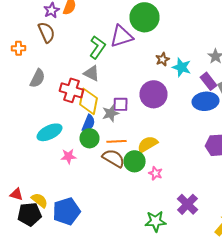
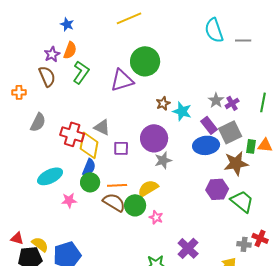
green L-shape: (98, 47) -> (81, 72), moved
gray triangle: (92, 73) -> (102, 127), moved
gray star: (110, 113) -> (163, 160), moved

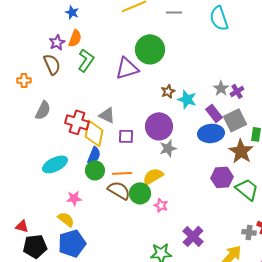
gray line: (243, 40) -> (174, 12), moved
brown star: (236, 163) -> (241, 151), turned -30
pink star: (69, 200) -> (74, 198), moved
yellow semicircle: (40, 244) -> (66, 219), moved

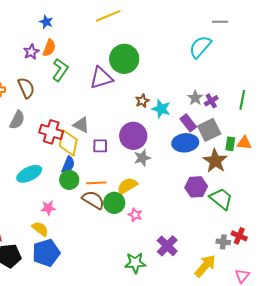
gray line: (174, 12) -> (220, 22), moved
cyan semicircle: (219, 18) -> (200, 47), moved, turned 60
brown semicircle: (52, 64) -> (26, 88), moved

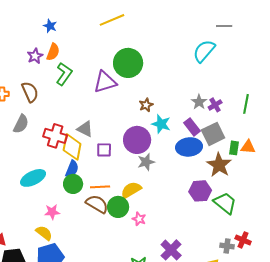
cyan star: (161, 109) -> (161, 124), moved

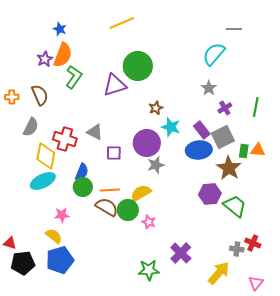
orange semicircle: (53, 52) -> (63, 55), size x1.4
gray star: (199, 102) -> (209, 88), moved
yellow diamond: (72, 147) -> (46, 156), moved

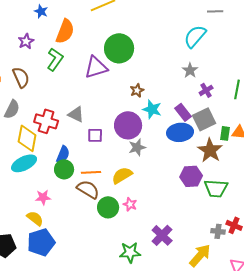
orange semicircle: (63, 55) -> (65, 31), moved
green trapezoid: (235, 206) -> (216, 188), turned 145
green circle: (128, 210) -> (108, 207), moved

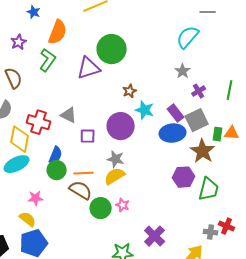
gray star: (137, 147) -> (116, 159), moved, turned 30
green trapezoid: (216, 188) -> (209, 189), turned -80

